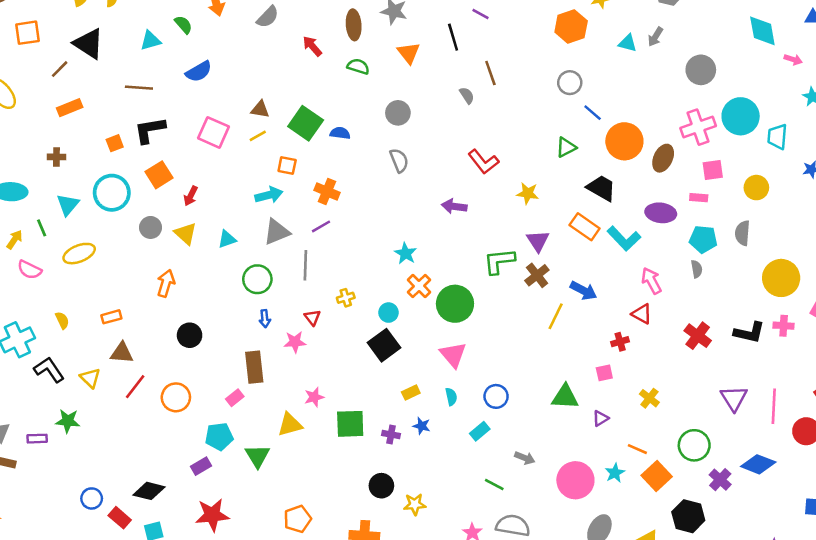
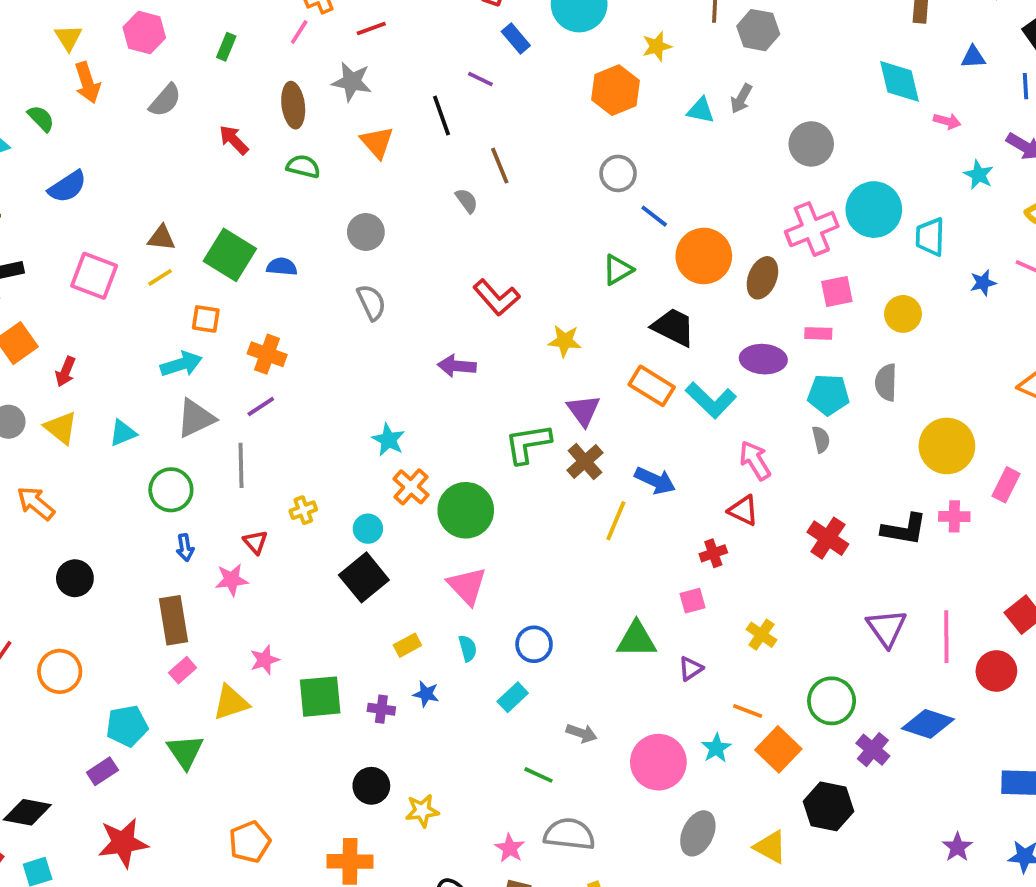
orange arrow: (166, 283) -> (36, 503), turned -64
pink rectangle: (235, 398) -> (183, 670), moved

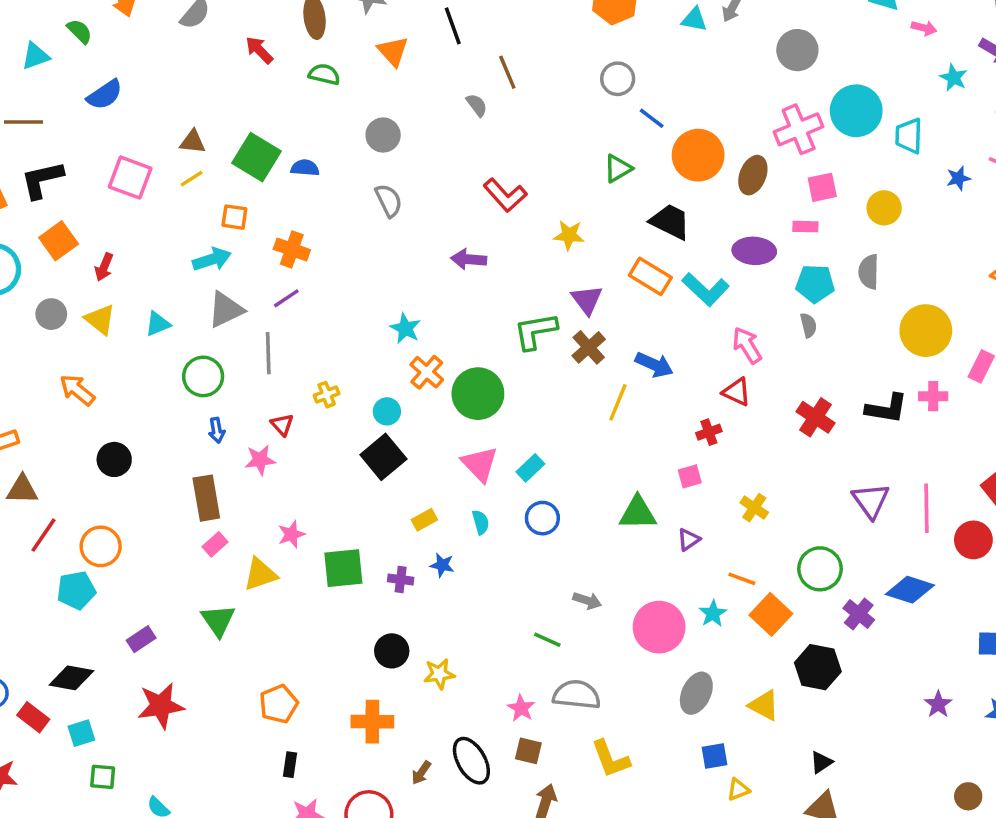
cyan rectangle: (513, 697) -> (530, 468), moved
cyan pentagon: (127, 726) -> (76, 590), moved

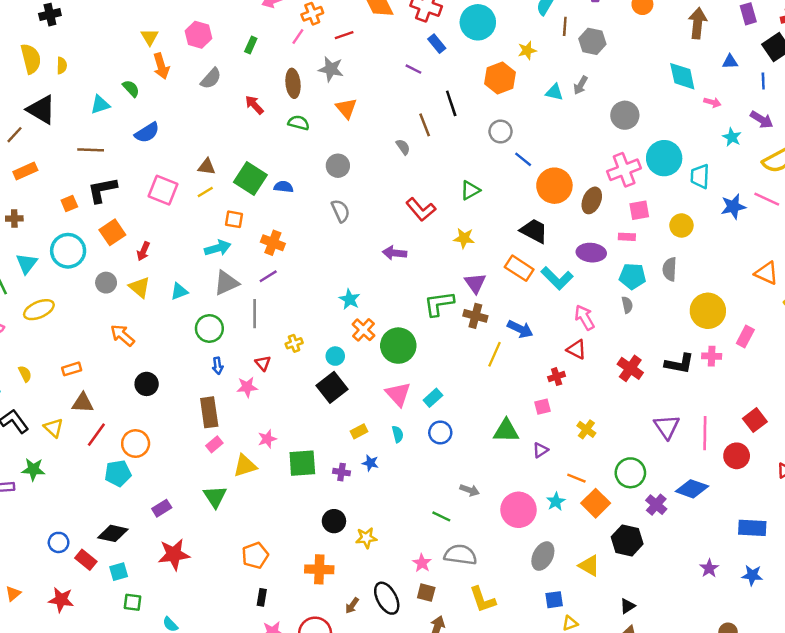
black line: (453, 26) -> (451, 103), moved
green triangle: (618, 168) -> (470, 190), moved
blue star: (958, 178) -> (733, 207), size x1.5
brown cross: (589, 347) -> (475, 316), turned -35

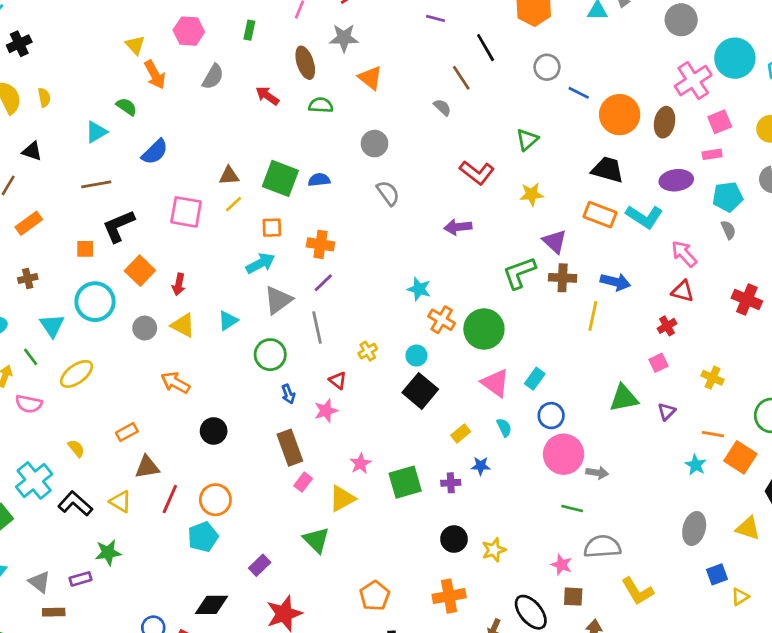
black triangle: (41, 110) -> (32, 151), size x0.6
orange square: (69, 204) -> (85, 249), turned 35
pink circle: (519, 510) -> (564, 454), moved

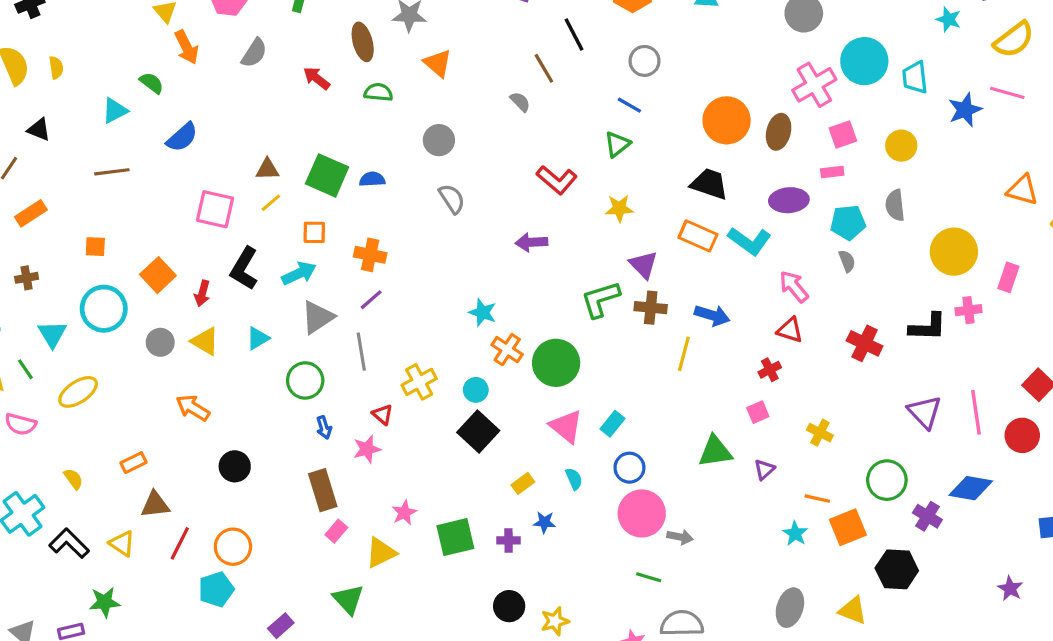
blue line: (579, 93) -> (629, 105), moved
black L-shape: (119, 226) -> (244, 268), moved, turned -39
yellow cross: (368, 351) -> (419, 382), size x1.5
orange square: (740, 457) -> (848, 527), turned 32

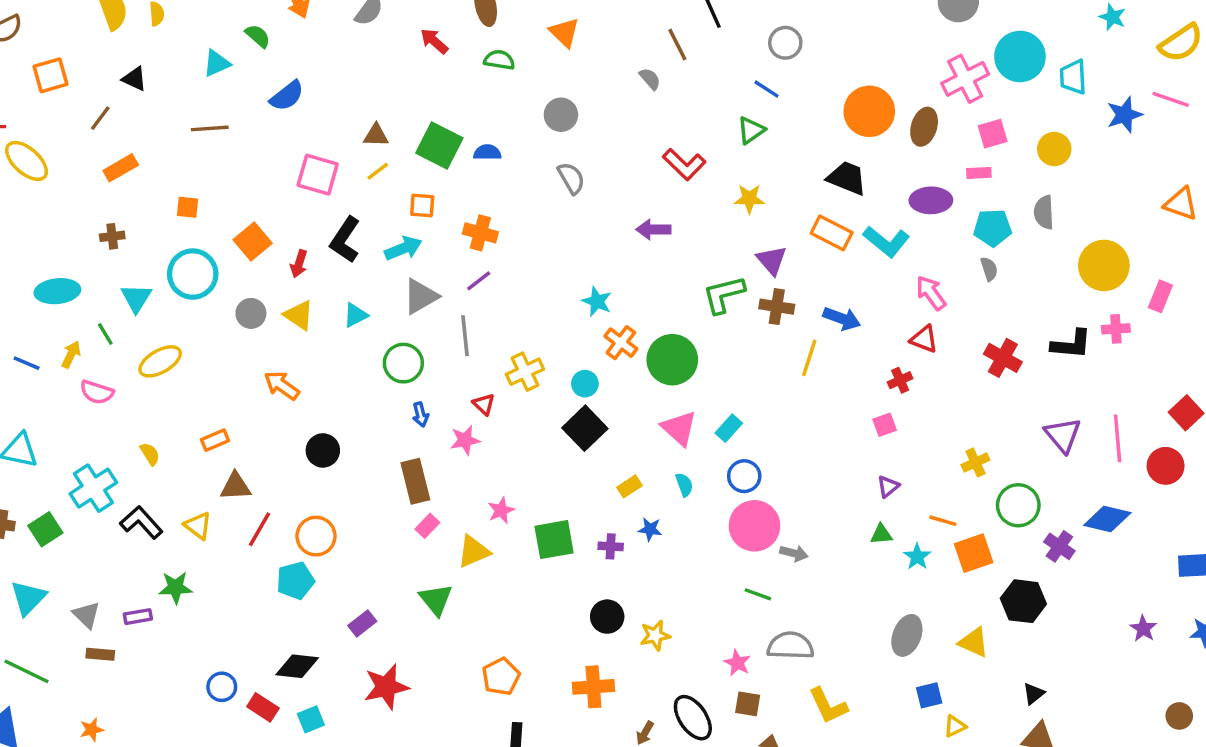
yellow cross: (820, 433) -> (975, 462), moved, turned 35
green triangle: (715, 451) -> (881, 534), moved, size x0.6

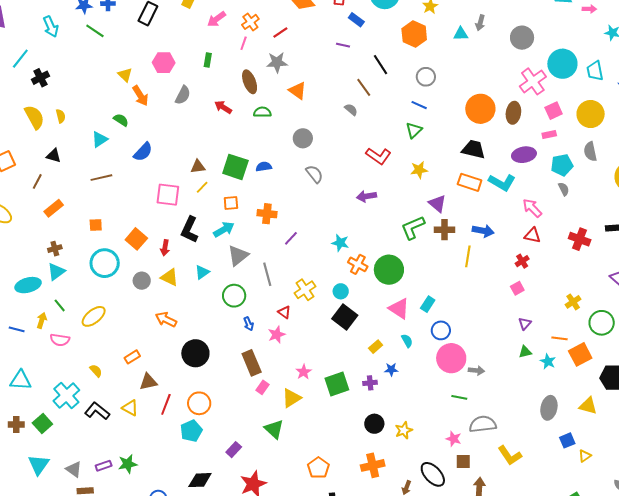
yellow circle: (1054, 149) -> (591, 114), size x1.4
purple line: (479, 281) -> (291, 238), moved
cyan triangle: (136, 298) -> (56, 272), moved, turned 30
black circle: (323, 450) -> (195, 353), size x1.4
green star: (176, 587) -> (128, 464), moved

